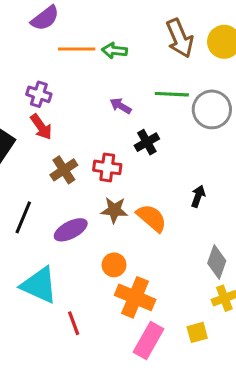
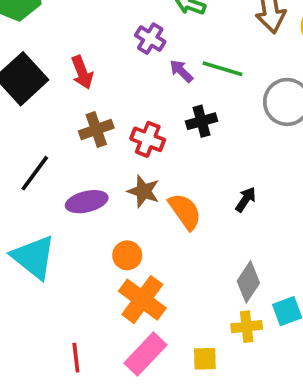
purple cross: (39, 94) -> (150, 39), moved
green line: (172, 94) -> (223, 69), moved
red line: (74, 323) -> (76, 358), moved

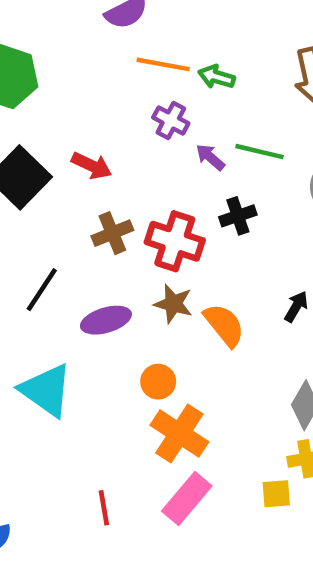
red arrow: (82, 72) -> (92, 166), turned -40
red cross: (148, 139) -> (175, 241), size x1.4
yellow square: (205, 359) -> (276, 494), moved

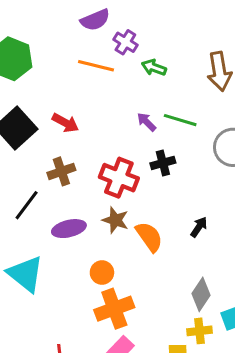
orange line: (163, 64) -> (96, 66), moved
purple cross: (171, 120) -> (125, 42), moved
brown cross: (112, 233) -> (61, 171), moved
orange cross: (179, 433) -> (114, 309), turned 33

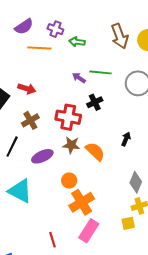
purple semicircle: (95, 20) -> (24, 27), moved

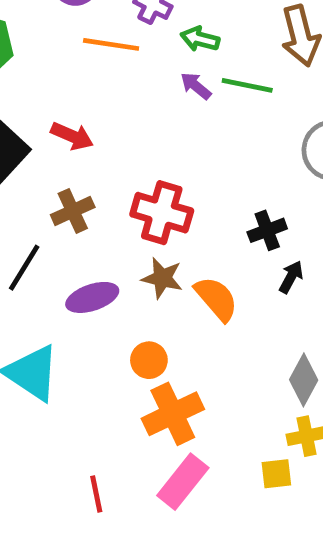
green line: (100, 72) -> (247, 85), moved
purple arrow: (79, 78) -> (196, 86), moved
black cross: (95, 102) -> (267, 230), moved

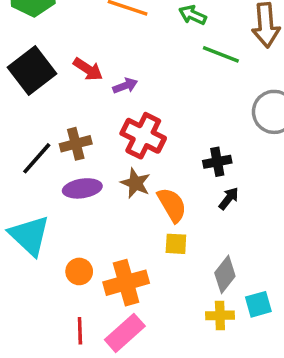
purple arrow: (196, 86) -> (125, 86), moved, turned 110
brown cross: (73, 211) -> (76, 144), moved
orange circle: (149, 360) -> (79, 271), moved
yellow square: (276, 474) -> (176, 244), moved
red line: (96, 494) -> (80, 331), moved

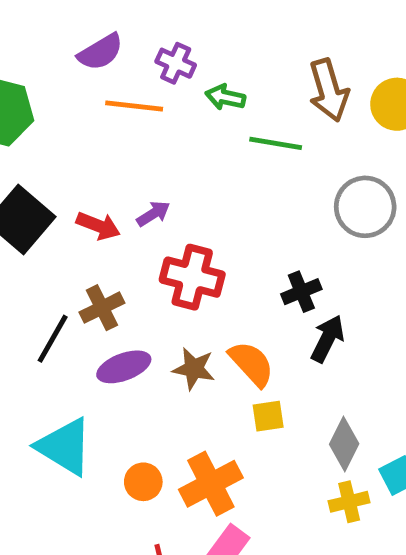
red arrow: (88, 69) -> (98, 226), moved
brown star: (135, 183) -> (194, 369), moved
black arrow: (229, 198) -> (328, 339), size x1.4

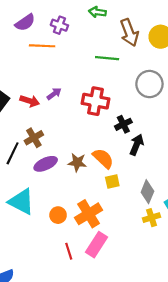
green arrow: (225, 97) -> (97, 12), moved
red cross: (192, 277) -> (95, 101), moved

